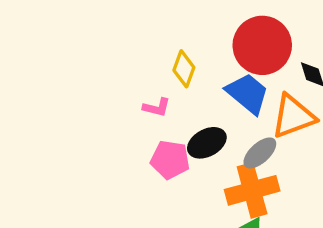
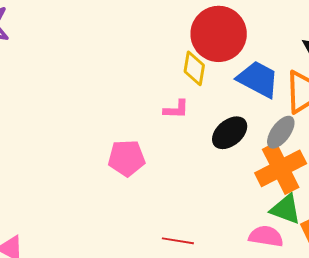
red circle: (262, 45) -> (219, 34), moved
pink pentagon: (170, 160) -> (126, 158), moved

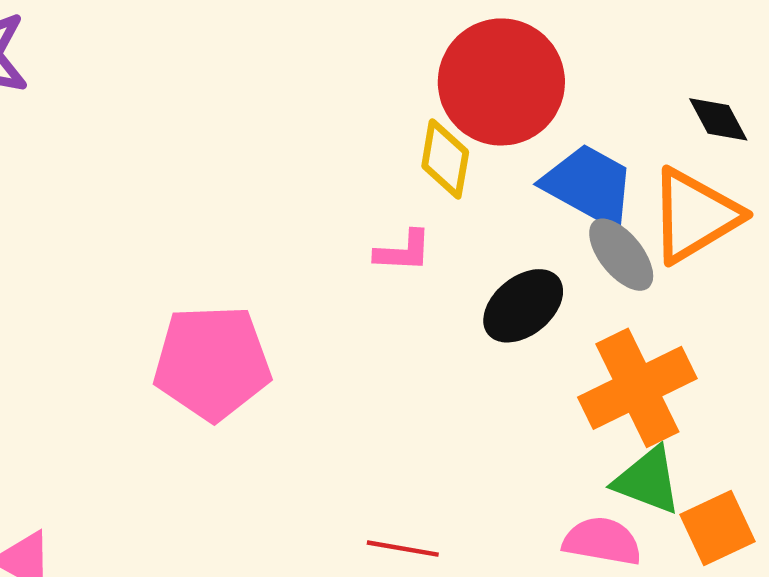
gray ellipse: (281, 132) -> (621, 255), moved, turned -76
pink pentagon: (126, 158) -> (212, 363), moved, size x1.4

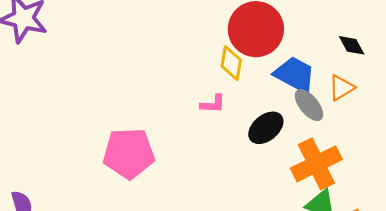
orange triangle: (695, 216) -> (341, 88), size x0.6

